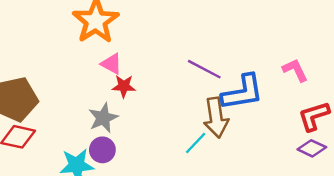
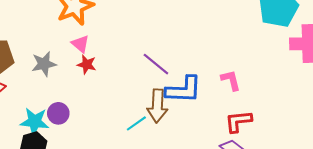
gray star: (103, 118) -> (44, 64), moved

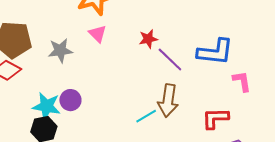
red star: (87, 65) -> (148, 39), moved, turned -30
blue L-shape: (184, 90) -> (215, 52), moved
red L-shape: (238, 121) -> (215, 118), moved

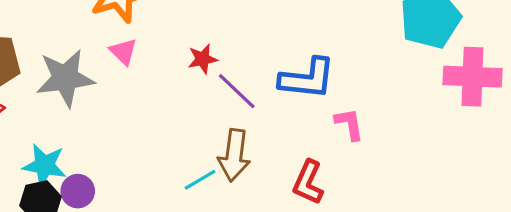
gray star: (60, 51) -> (65, 78), size x1.5
purple circle: (70, 100) -> (78, 191), moved
red L-shape: (215, 118) -> (308, 182), turned -64

